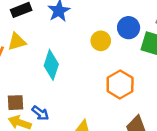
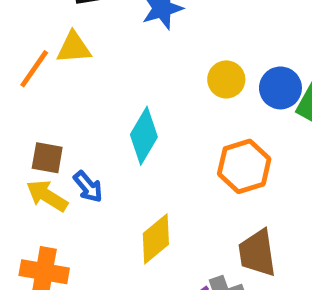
blue circle: (129, 28) -> (280, 88), moved
cyan diamond: (51, 65) -> (144, 136), moved

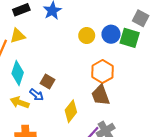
cyan diamond: (144, 136) -> (18, 73), moved
brown square: (47, 158) -> (48, 82), moved, turned 32
brown trapezoid: (257, 253) -> (101, 95), moved

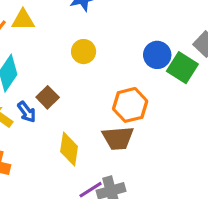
yellow circle: (87, 36) -> (84, 52), moved
brown trapezoid: (101, 95) -> (118, 138), turned -90
yellow diamond: (71, 111) -> (69, 149), turned -45

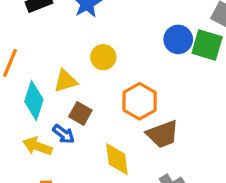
yellow triangle: (23, 20) -> (66, 81), moved
orange hexagon: (130, 105) -> (140, 101), moved

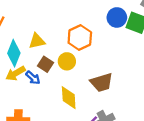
yellow circle: (103, 57) -> (67, 61), moved
orange hexagon: (140, 101) -> (80, 38), moved
yellow arrow: (37, 146) -> (15, 73), moved, turned -54

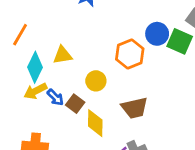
orange hexagon: (80, 38) -> (130, 54), moved
brown square: (45, 64) -> (75, 104), moved

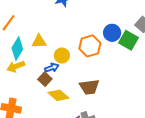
yellow circle: (96, 81) -> (62, 55), moved
blue arrow: (55, 97) -> (52, 68), moved, turned -72
yellow diamond: (95, 123) -> (58, 95), turned -55

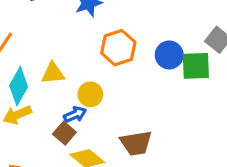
green square: (128, 40) -> (196, 66), turned -30
orange hexagon: (90, 46) -> (118, 48), moved

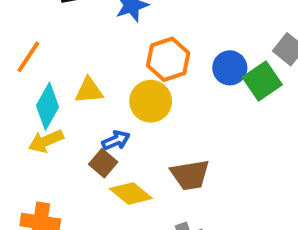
green square: (196, 66) -> (262, 81), turned -32
yellow circle: (90, 94) -> (151, 101), moved, size x1.4

